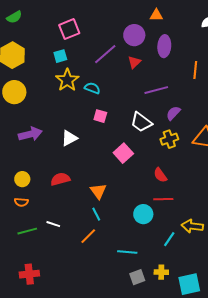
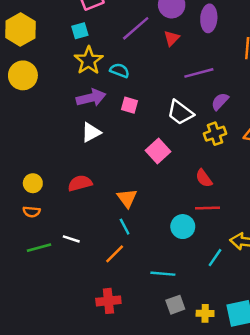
purple arrow: (30, 134) -> (91, 98), moved
yellow cross: (161, 272) -> (205, 313), moved
red cross: (29, 274) -> (108, 301), moved

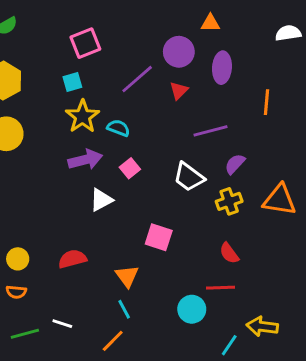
pink square: (129, 105) -> (130, 168), turned 35
white triangle: (91, 132) -> (101, 200), moved
pink square: (158, 151) -> (159, 237), moved, turned -30
red semicircle: (204, 178) -> (229, 253), moved

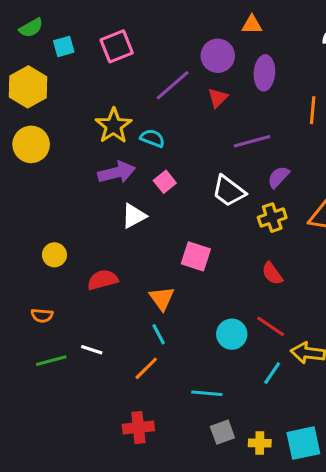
cyan square: (72, 82) -> (64, 46), moved
yellow circle: (18, 259) -> (54, 255), moved
red line: (221, 288) -> (271, 326), moved, turned 36

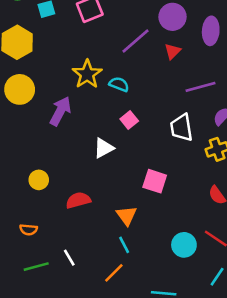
purple arrow: (117, 172) -> (60, 111), moved, turned -48
white trapezoid: (229, 191) -> (181, 128), turned 44
white line: (92, 350) -> (69, 258), turned 42

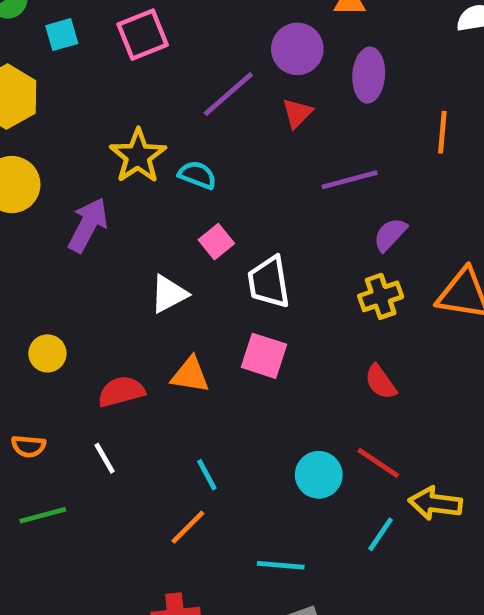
white trapezoid: (181, 128) -> (269, 282), moved
orange triangle: (127, 216) -> (190, 375), moved, turned -45
white line: (69, 258) -> (105, 458), moved

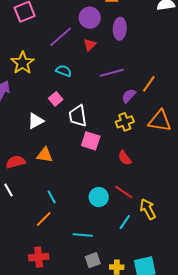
orange line: (442, 132) -> (149, 84), moved, turned 30
cyan semicircle: (197, 175) -> (64, 71), moved
pink square: (264, 356) -> (91, 141), moved
yellow arrow: (435, 503) -> (148, 209), turned 55

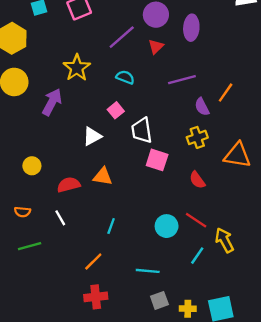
purple semicircle: (129, 96) -> (202, 107), turned -70
orange triangle: (160, 121) -> (237, 155), moved
cyan line: (52, 197) -> (111, 226), turned 48
orange line: (44, 219) -> (93, 261), moved

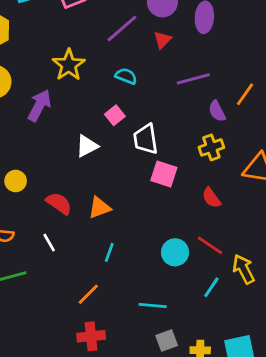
orange triangle: (103, 176) -> (99, 208), moved, turned -30
red semicircle: (69, 185) -> (59, 203), turned 50

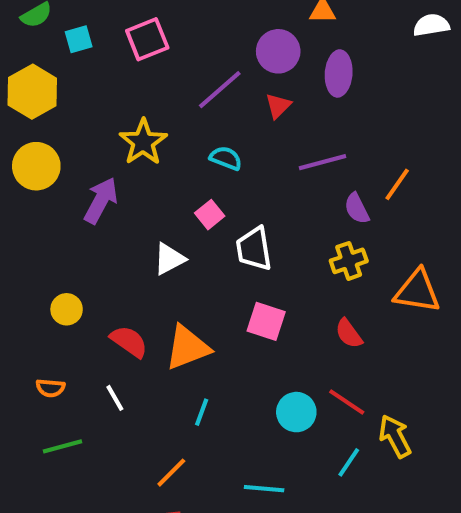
pink square: (164, 174) -> (266, 321), moved
orange triangle: (99, 208) -> (187, 348), size x1.4

